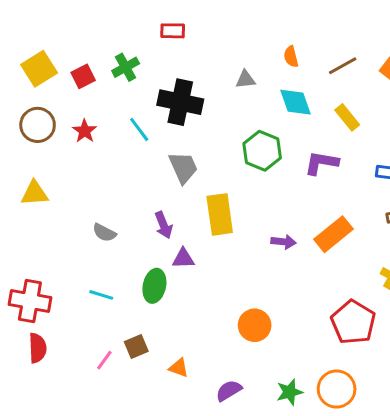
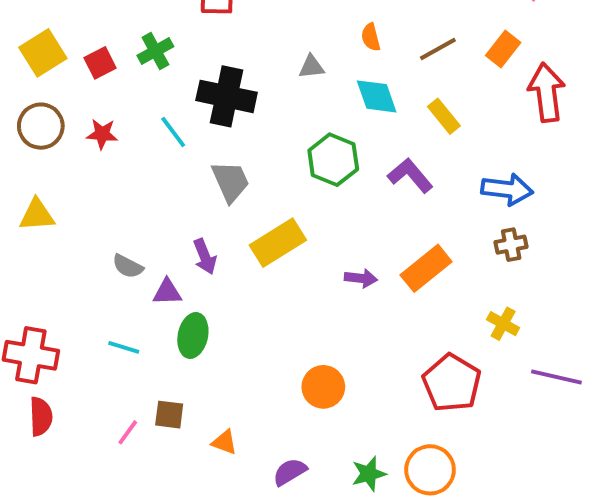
red star: (85, 131) -> (102, 134), turned -30
purple L-shape: (321, 163) -> (410, 175), turned 40
yellow rectangle: (220, 214) -> (278, 243), turned 66
purple triangle: (183, 258) -> (167, 292), moved
brown square: (136, 347) -> (169, 415), turned 30

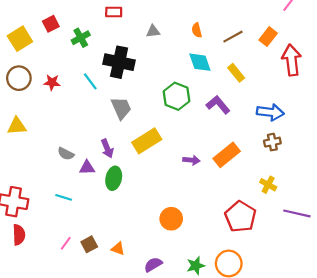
red square: (100, 63) -> (51, 24), moved
gray triangle: (311, 67) -> (153, 31), moved
green ellipse: (193, 335) -> (114, 178), moved
brown square: (169, 415) -> (89, 244), moved, turned -35

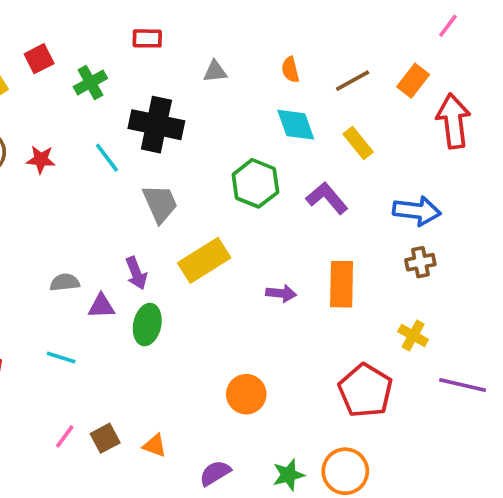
gray semicircle: (66, 154) -> (65, 282), turned 147
orange rectangle: (227, 155) -> (342, 284), turned -50

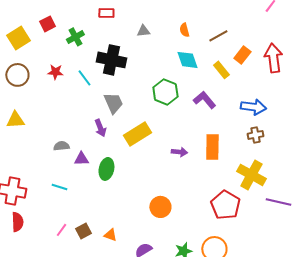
orange rectangle: (413, 81) -> (242, 55), moved
red star: (41, 160) -> (55, 72), moved
purple arrow: (136, 273) -> (100, 128), moved
yellow cross: (413, 336) -> (251, 175), size x1.8

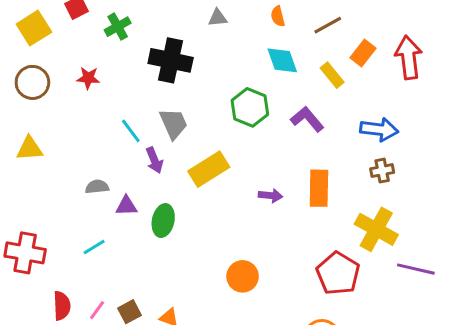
cyan line: (84, 78) -> (131, 131), moved
cyan line: (59, 187) -> (94, 247), turned -49
red semicircle: (17, 222) -> (62, 306), moved

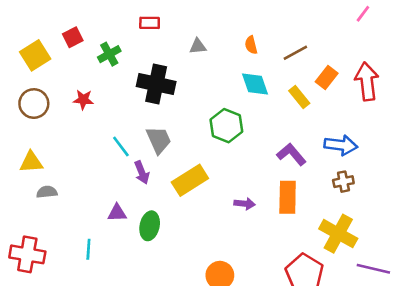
purple L-shape: (307, 119) -> (291, 154), moved
gray semicircle: (97, 187) -> (47, 192), moved
cyan line: (94, 247) -> (88, 249), turned -54

